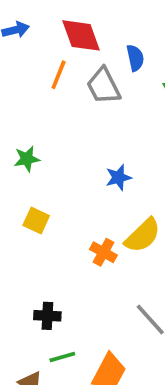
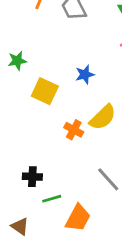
yellow square: (36, 221) -> (45, 91), moved, size x1.4
green line: (62, 357) -> (52, 199), moved

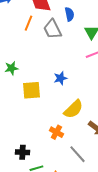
yellow square: (45, 91) -> (31, 90), turned -30
orange cross: (74, 130) -> (56, 132), moved

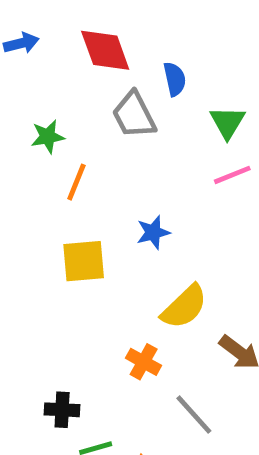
orange line: (28, 23) -> (76, 182), moved
green star: (11, 68) -> (48, 137), moved

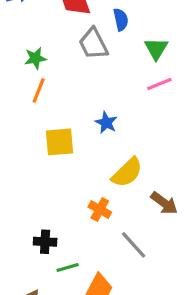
orange line: (76, 182) -> (39, 90), moved
blue star: (153, 232) -> (106, 123), turned -30

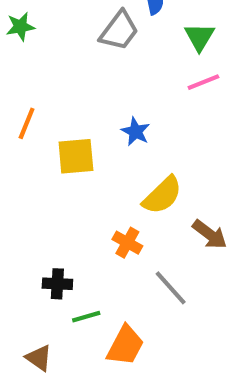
gray trapezoid: (93, 44) -> (119, 31), turned -116
green star: (35, 58) -> (20, 27), moved
orange line: (39, 90) -> (27, 123), moved

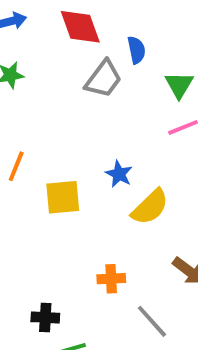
yellow semicircle: (162, 195) -> (150, 207), moved
orange cross: (127, 243) -> (111, 279), turned -32

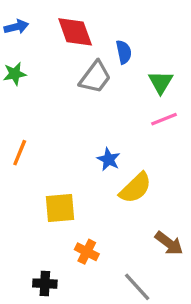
yellow square: (63, 197) -> (60, 208), moved
orange cross: (111, 279) -> (87, 252), moved, turned 30

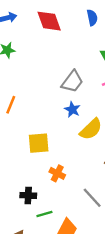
blue semicircle: (124, 52) -> (92, 18), moved
gray trapezoid: (95, 77) -> (72, 82), moved

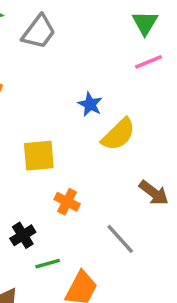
gray trapezoid: (72, 82) -> (39, 32), moved
black cross: (28, 195) -> (23, 235), turned -35

